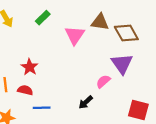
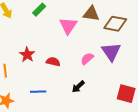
brown diamond: (126, 33) -> (115, 24), turned -50
pink semicircle: (103, 81) -> (87, 59), moved
red semicircle: (25, 90) -> (53, 62), moved

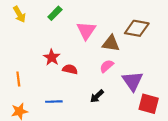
brown triangle: (91, 14) -> (111, 43), moved
purple triangle: (111, 52) -> (133, 81), moved
red star: (27, 55) -> (52, 57), moved

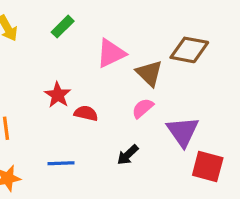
pink triangle: (86, 30) -> (111, 53), turned 30
brown triangle: (111, 43) -> (149, 73), turned 36

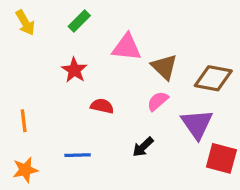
brown diamond: (189, 50) -> (213, 78), moved
pink triangle: (111, 53) -> (127, 47), turned 32
red star: (58, 95) -> (74, 70), moved

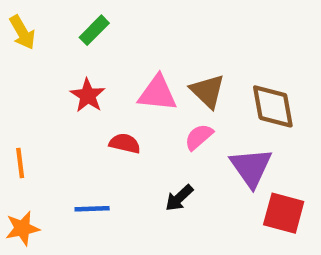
pink triangle: (127, 47) -> (157, 93), moved
brown diamond: (213, 78) -> (273, 106), turned 69

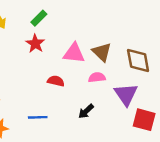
red star: (88, 96) -> (35, 44), moved
pink semicircle: (199, 137) -> (97, 77), turned 35

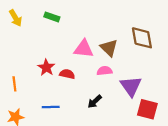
green rectangle: (39, 18) -> (52, 17), turned 64
red star: (35, 44) -> (46, 67), moved
brown diamond: (138, 60) -> (142, 38), moved

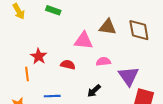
brown triangle: (109, 48) -> (108, 27), moved, turned -36
red star: (46, 67) -> (39, 56), moved
orange line: (14, 84) -> (27, 74), moved

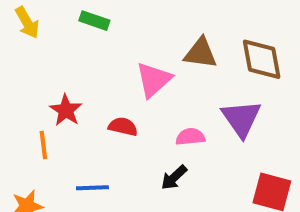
pink triangle: (84, 41) -> (154, 80), turned -48
pink semicircle: (103, 62) -> (190, 137), moved
purple triangle: (128, 76) -> (241, 118), moved

